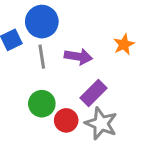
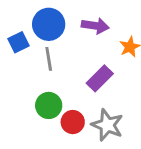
purple arrow: (78, 57) -> (95, 26), moved
purple rectangle: (94, 93) -> (100, 78), moved

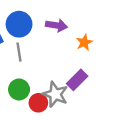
purple rectangle: (100, 78) -> (77, 80), moved
gray star: (107, 125) -> (55, 94), moved

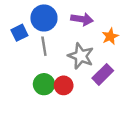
gray star: (55, 94) -> (81, 56), moved
red circle: (38, 103) -> (64, 85), moved

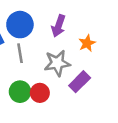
purple arrow: (82, 19) -> (58, 26), turned 100
gray star: (81, 56) -> (57, 63), turned -30

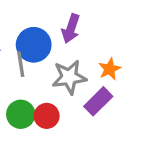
blue circle: (20, 25) -> (34, 45), moved
orange star: (87, 43) -> (110, 69), moved

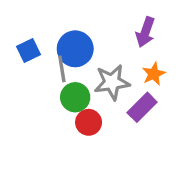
purple arrow: (71, 29) -> (145, 32), moved
green circle: (21, 114) -> (75, 97), moved

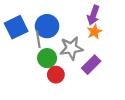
blue square: (28, 50) -> (16, 27), size x1.5
orange star: (154, 74) -> (94, 32), moved

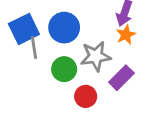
gray line: (38, 39) -> (34, 48), moved
red circle: (56, 75) -> (86, 96), moved

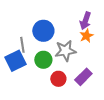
blue square: (24, 29) -> (15, 61), moved
purple rectangle: (121, 78) -> (83, 77), moved

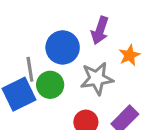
purple arrow: (85, 21) -> (100, 30), moved
green circle: (43, 60) -> (50, 85), moved

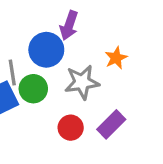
purple arrow: (100, 30) -> (69, 25), moved

